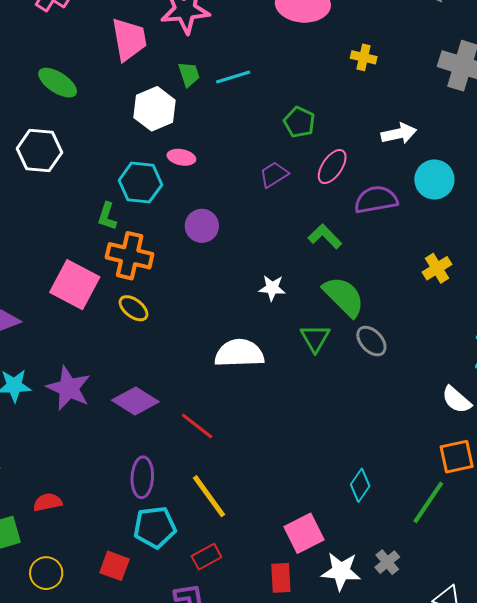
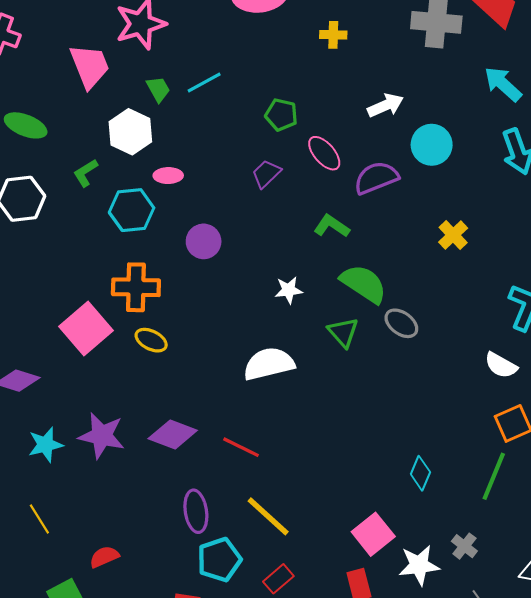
pink ellipse: (332, 167) -> (324, 153), turned -63
green L-shape: (107, 216) -> (86, 173), moved, turned 52
pink square: (75, 285) -> (86, 328), turned 33

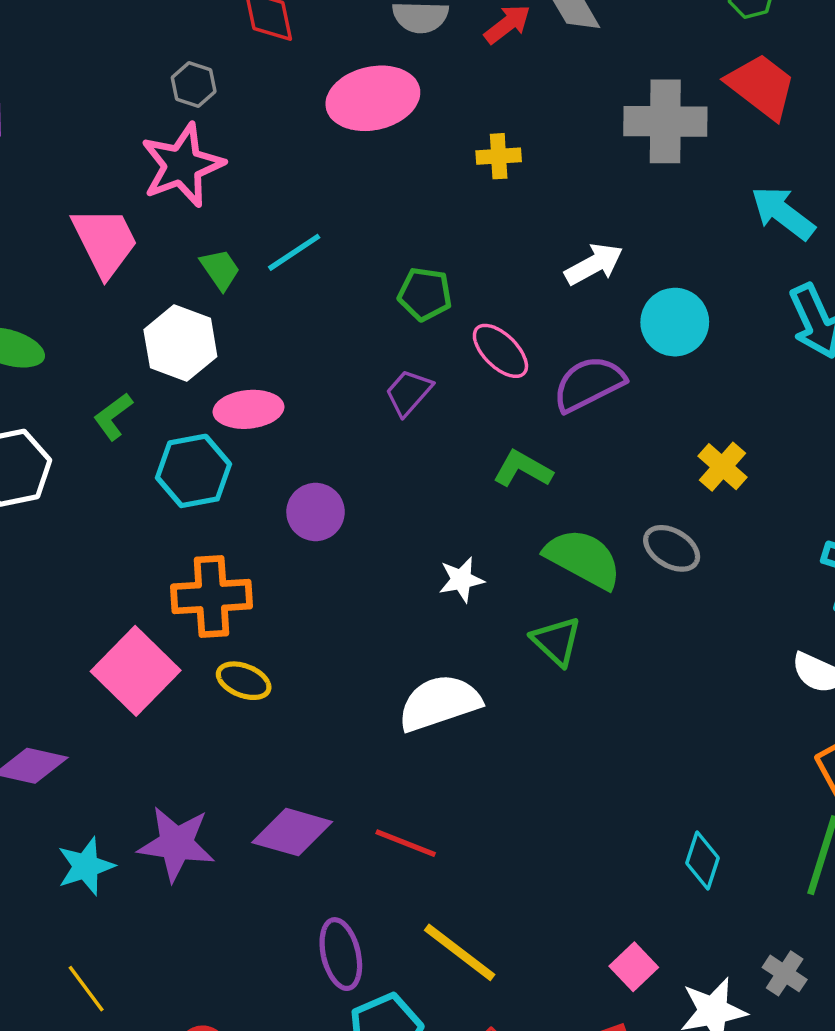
pink ellipse: (168, 176) -> (248, 409), size x1.4
gray ellipse: (401, 323) -> (672, 548), moved
pink square: (373, 534) -> (634, 967), size x0.7

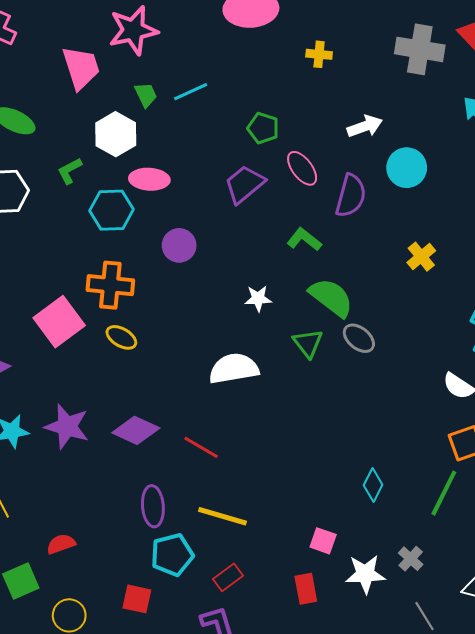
purple semicircle: (589, 384) -> (351, 196), turned 123
purple trapezoid: (409, 393) -> (245, 184), size x1.4
gray ellipse: (672, 548) -> (359, 338), moved
yellow line: (460, 952) -> (223, 516), turned -30
pink square: (634, 967) -> (323, 541), turned -36

